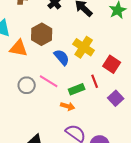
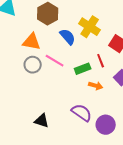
orange triangle: (19, 48) -> (32, 42), moved
orange arrow: (68, 106) -> (96, 86), moved

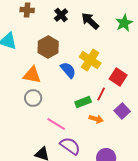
pink line: (55, 61) -> (56, 124), moved
red line: (101, 61) -> (101, 94), turned 48
purple semicircle: (82, 113) -> (70, 146), moved

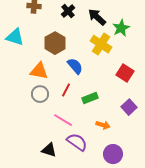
green star: (124, 23) -> (121, 28), moved
yellow cross: (90, 60) -> (101, 44), moved
red line: (101, 94) -> (66, 90), moved
orange arrow: (96, 119) -> (103, 125), moved

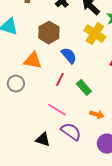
gray circle: (40, 94) -> (16, 84), moved
green rectangle: (90, 98) -> (84, 88), turned 70

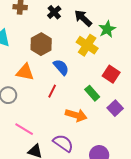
green rectangle: (84, 88) -> (92, 93), moved
pink line: (57, 110) -> (24, 129), moved
orange arrow: (97, 115) -> (76, 115), moved, size x1.5

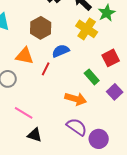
blue semicircle: (61, 67) -> (61, 51), turned -72
red square: (111, 74) -> (111, 58), turned 30
red line: (52, 91) -> (46, 69), moved
purple semicircle: (63, 143) -> (77, 127), moved

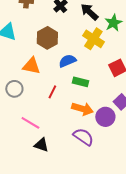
red line: (46, 69) -> (52, 92), moved
green rectangle: (92, 77) -> (80, 82), moved, turned -35
purple circle: (99, 139) -> (105, 117), moved

